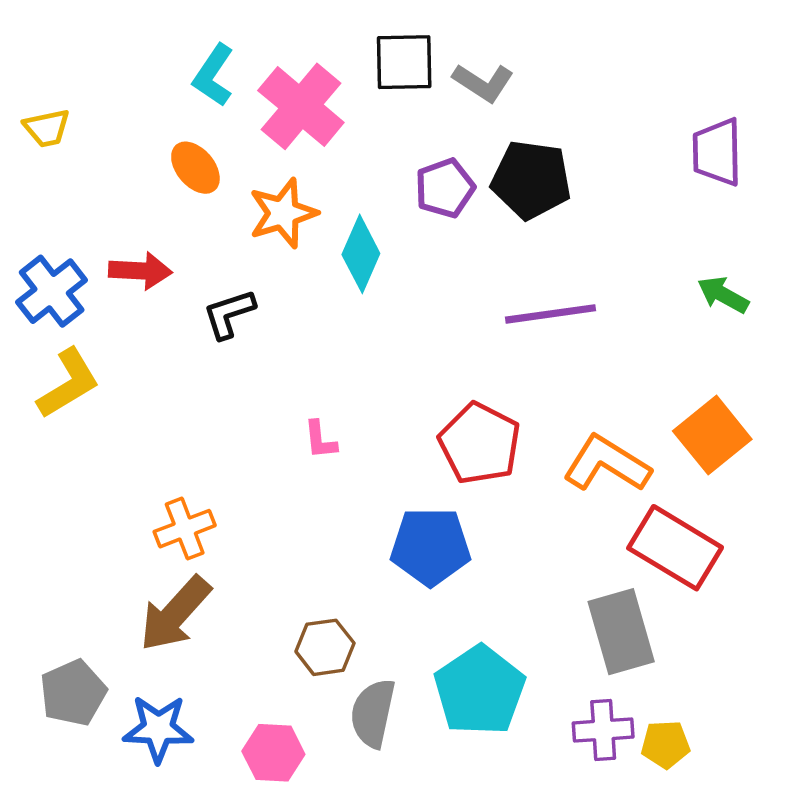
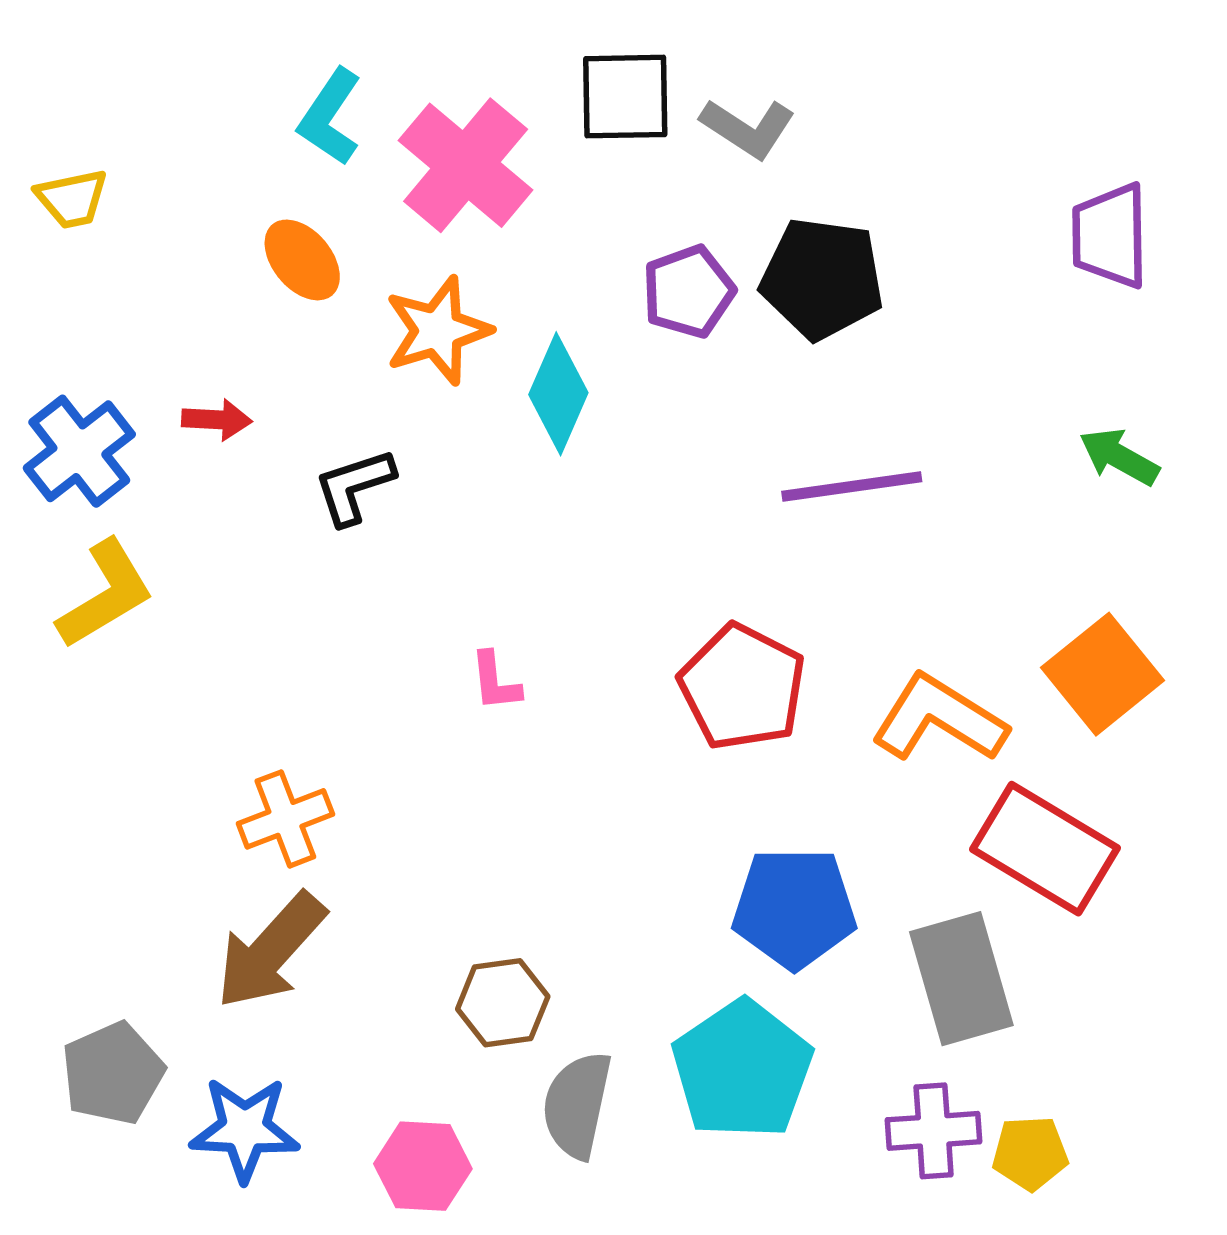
red arrow: (140, 271) -> (217, 420), size x0.7
blue pentagon: (430, 547) -> (794, 908), moved

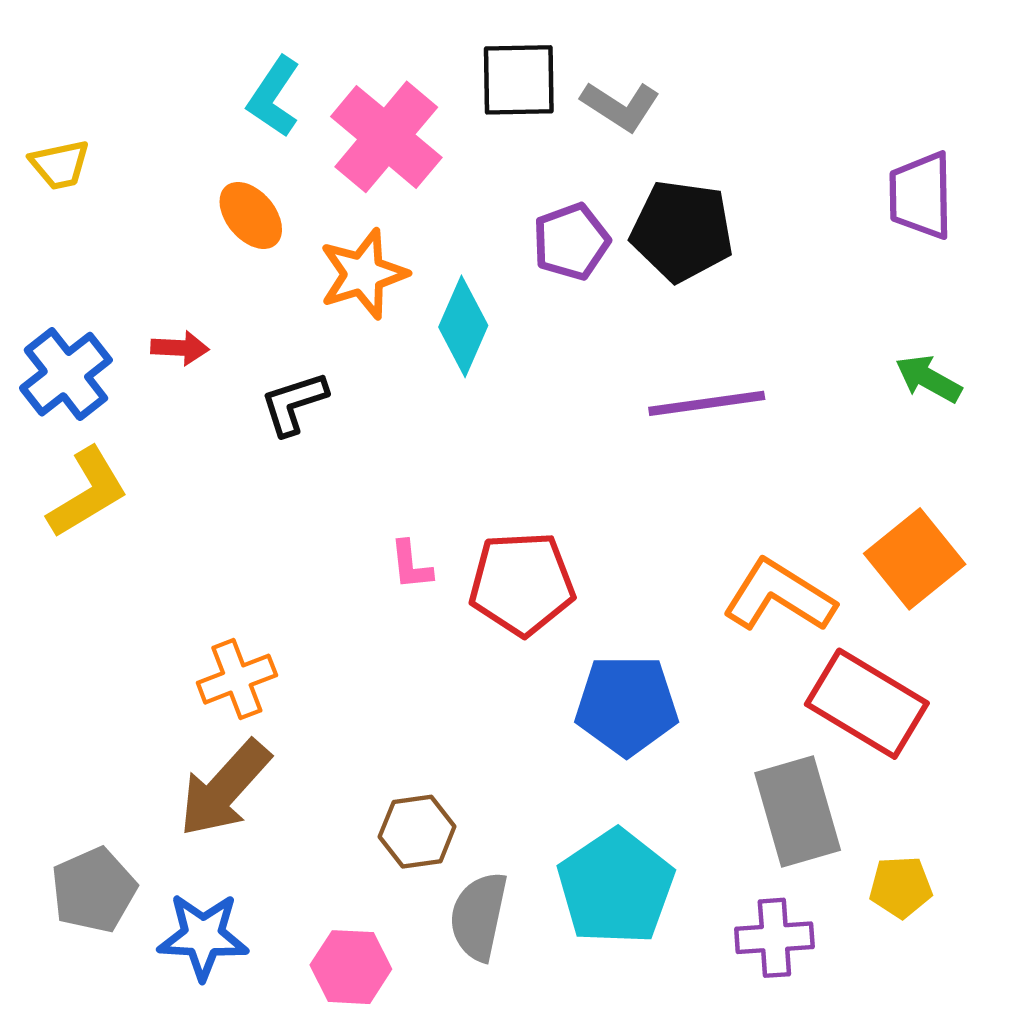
red pentagon: (742, 687) -> (522, 584), moved, turned -30
blue pentagon: (794, 908) -> (627, 705), moved
yellow pentagon: (1030, 1153) -> (901, 887), moved

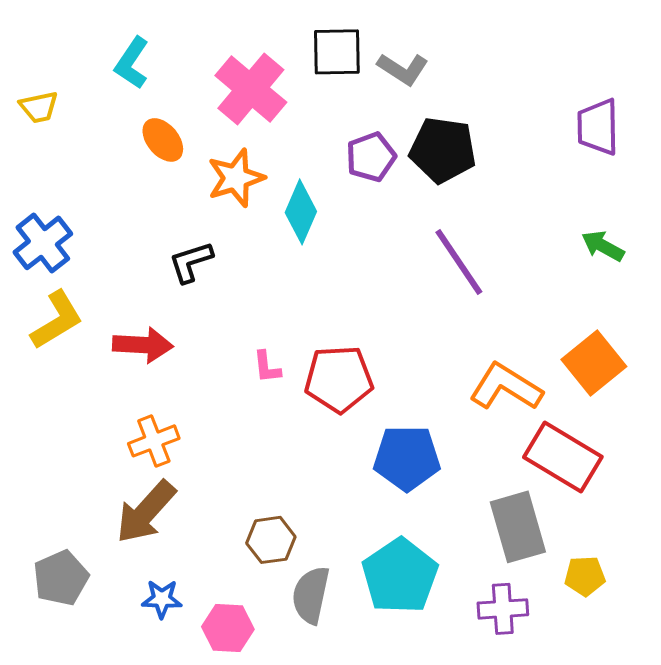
cyan L-shape: (274, 97) -> (132, 63), moved
red arrow: (180, 348) -> (143, 345), moved, size x1.6
purple line: (707, 403) -> (459, 262), turned 64
blue star: (203, 936) -> (162, 599), moved, size x0.7

